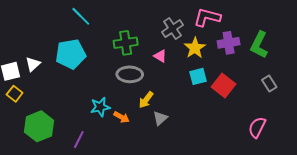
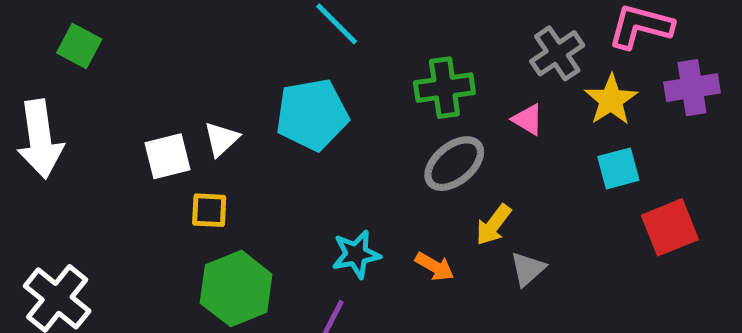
gray ellipse: (130, 74) -> (454, 164), turned -40
red square: (223, 86) -> (670, 227), moved, turned 30
yellow square: (15, 94) -> (209, 210), moved, turned -35
cyan star: (100, 107) -> (356, 254), moved

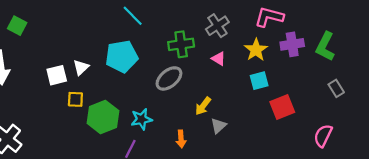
gray cross: (557, 53) -> (217, 26), moved
gray ellipse: (454, 164) -> (169, 78), moved
orange arrow: (435, 267) -> (181, 139), moved, turned 56
green hexagon: (236, 289) -> (103, 117), moved

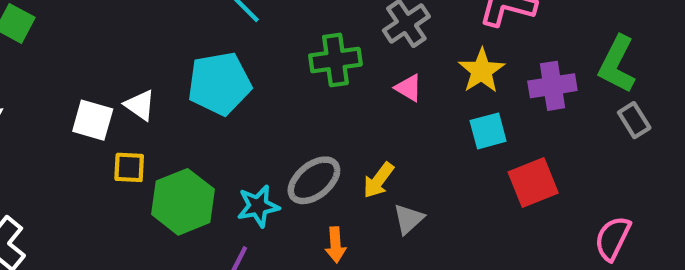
purple cross: (292, 44) -> (552, 86), moved
white triangle: (81, 67) -> (140, 105), turned -42
white square: (57, 75) -> (93, 120), turned 30
gray ellipse: (169, 78) -> (314, 180), moved
gray rectangle: (336, 88) -> (634, 120), moved

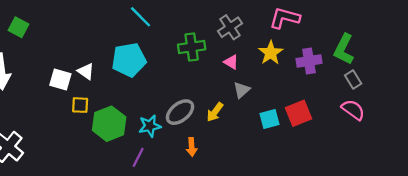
cyan square: (488, 131) -> (269, 119), moved
gray triangle: (409, 219) -> (242, 90), moved
pink semicircle: (613, 238) -> (353, 110), moved, turned 100

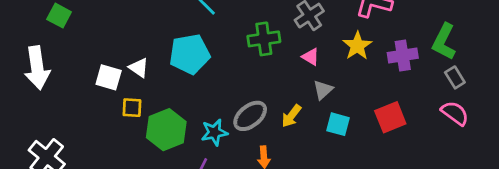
cyan square: (269, 119) -> (338, 124), moved, turned 30

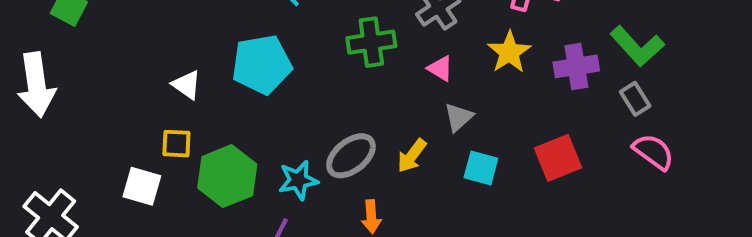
green L-shape: (444, 42) -> (637, 46), turned -69
white square: (109, 77) -> (142, 186), moved
gray rectangle: (455, 77) -> (635, 99), moved

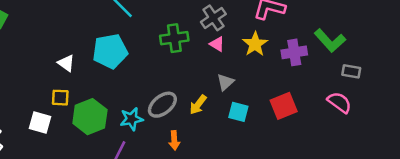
pink triangle: (440, 69) -> (217, 44), moved
gray rectangle: (635, 99) -> (351, 71), moved, turned -48

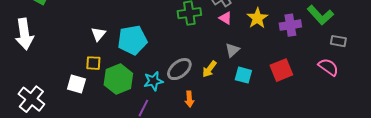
cyan pentagon: (110, 51) -> (132, 40), moved
white triangle: (66, 63) -> (98, 34), turned 35

